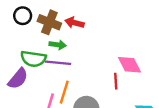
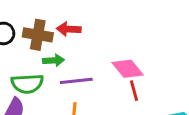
purple line: (58, 63) -> (76, 81), moved
pink diamond: (130, 65) -> (128, 69), moved

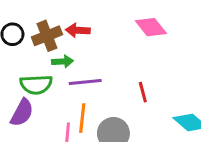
brown cross: (38, 35) -> (47, 36), turned -32
pink diamond: (128, 69) -> (151, 27), moved

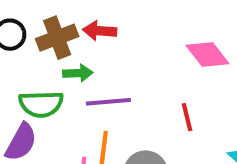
pink diamond: (151, 27) -> (207, 54), moved

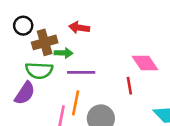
brown cross: (57, 38) -> (45, 42), moved
pink diamond: (207, 54) -> (145, 63), moved

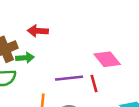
purple line: (81, 72) -> (69, 78), moved

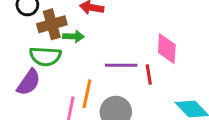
pink diamond: (107, 59) -> (167, 49), turned 36

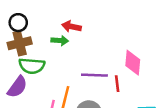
brown cross: (52, 24) -> (20, 43), moved
green arrow: (74, 36) -> (60, 41), moved

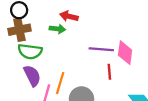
purple line: (94, 75) -> (101, 49), moved
purple semicircle: (17, 87) -> (32, 76), moved, turned -65

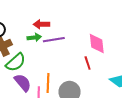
purple line: (101, 49) -> (54, 40), moved
green semicircle: (30, 51) -> (16, 62), turned -35

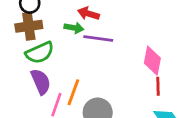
red line: (88, 63) -> (158, 86), moved

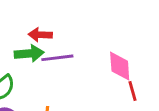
green arrow: (74, 28) -> (29, 53), size x1.4

